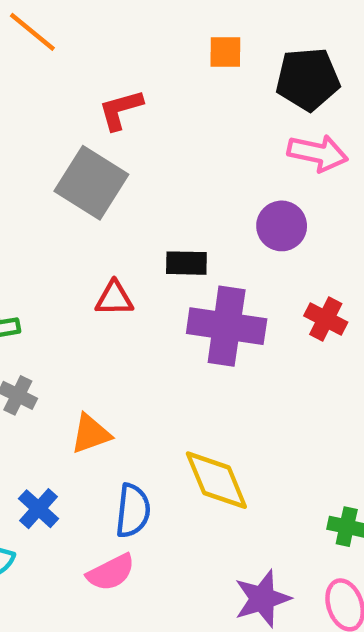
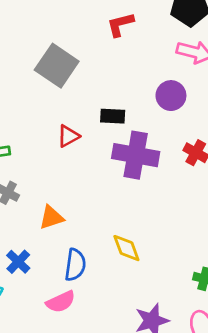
red L-shape: (121, 110) -> (120, 24), moved
red triangle: (114, 298) -> (68, 136), turned -30
yellow diamond: (216, 480) -> (126, 248), size x0.7

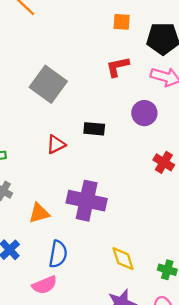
red L-shape: (120, 24) -> (118, 67), moved
purple cross: (136, 155) -> (87, 201), moved
yellow diamond: (126, 248) -> (123, 259), moved

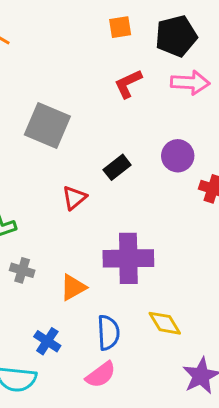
purple circle: (144, 113) -> (178, 156), moved
black rectangle: (94, 129) -> (117, 167), turned -30
yellow diamond: (123, 259) -> (165, 323), moved

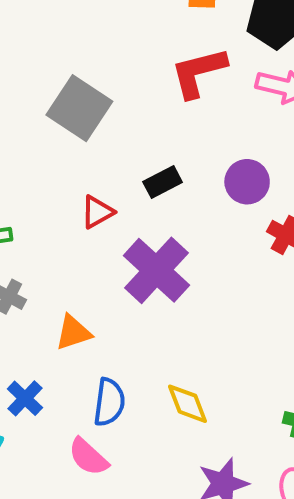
red L-shape: (128, 84) -> (198, 72), size x1.4
purple cross: (128, 258) -> (157, 270), moved, turned 33
pink semicircle: (101, 375) -> (88, 457), turned 68

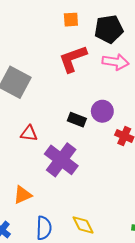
black rectangle: (163, 182) -> (77, 120), moved, turned 54
red triangle: (97, 212) -> (29, 133), turned 42

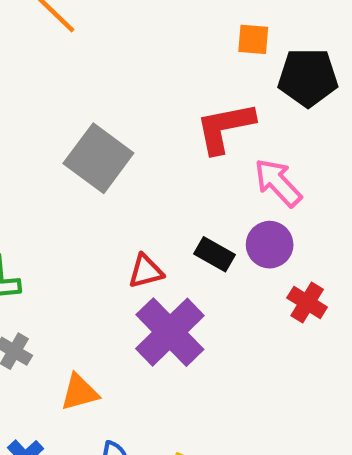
orange square: (71, 20) -> (253, 39), moved
pink arrow: (115, 62) -> (278, 183), moved, turned -150
red triangle: (29, 133) -> (146, 271), moved, turned -30

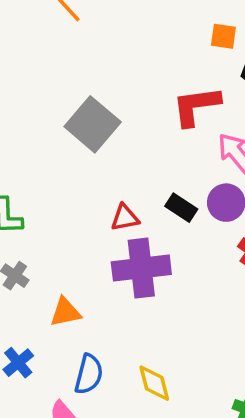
purple cross: (170, 332) -> (141, 268), turned 34

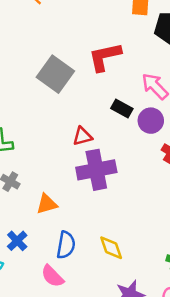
red L-shape: (196, 106) -> (105, 57), moved
black rectangle: (181, 208) -> (122, 109), moved

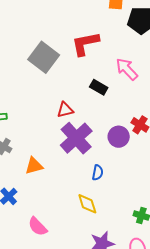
purple circle: (151, 121) -> (119, 137), moved
purple cross: (96, 170) -> (76, 138), turned -32
blue semicircle: (66, 245) -> (98, 173), moved, size x0.7

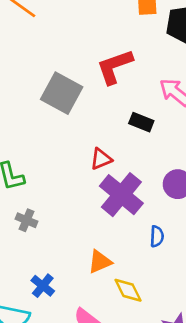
orange triangle: (34, 166) -> (100, 262), moved
yellow diamond: (87, 204) -> (128, 290), moved

